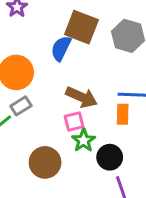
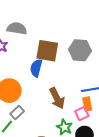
brown arrow: (82, 97) -> (57, 98), turned 50
pink square: (74, 121) -> (82, 114), moved

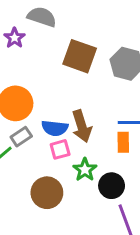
blue semicircle: (36, 68) -> (55, 128), moved, turned -108
pink square: (82, 114) -> (60, 149), moved

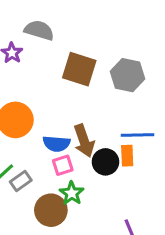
gray rectangle: (21, 137) -> (21, 181), moved
green star: (85, 170) -> (72, 193), moved
black circle: (112, 186) -> (105, 162), moved

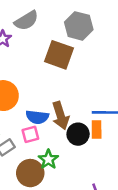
gray semicircle: (39, 30) -> (26, 21), turned 130
gray hexagon: (127, 75) -> (79, 26), moved
pink square: (63, 165) -> (30, 134), moved

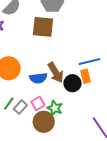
pink square: (30, 134) -> (38, 103), moved

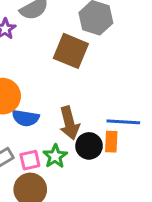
blue semicircle: (38, 78) -> (26, 118), moved
green star: (55, 108) -> (55, 156), moved

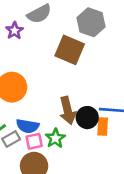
blue semicircle: (26, 118) -> (28, 126), moved
black circle: (89, 146) -> (87, 118), moved

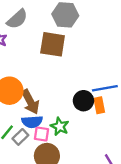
brown arrow: (68, 110) -> (30, 102), moved
pink square: (34, 141) -> (41, 134), turned 35

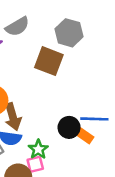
orange rectangle: (99, 105) -> (85, 136), turned -56
pink square: (41, 134) -> (35, 164), moved, turned -35

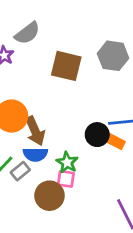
gray hexagon: (69, 33) -> (113, 56), moved
pink square: (35, 164) -> (66, 179), turned 30

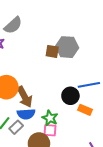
gray hexagon: (113, 56) -> (67, 47), moved
brown square: (66, 66) -> (52, 51), moved, size x0.6
orange rectangle: (115, 141) -> (85, 110), moved

